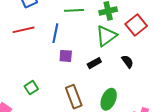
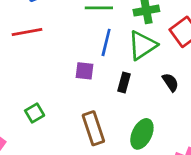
blue line: (55, 33) -> (106, 42), moved
black rectangle: (94, 63) -> (124, 83), turned -48

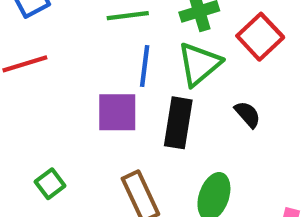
purple square: (84, 71) -> (117, 112), size x1.5
black rectangle: (124, 83) -> (178, 123), size x1.6

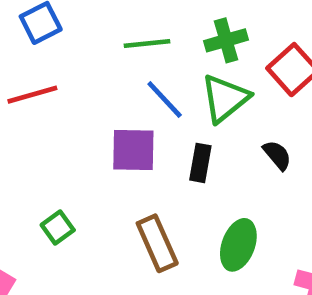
blue line: (145, 66) -> (165, 100), turned -51
black rectangle: (178, 123) -> (200, 163), size x0.7

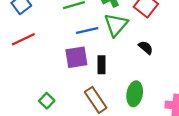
blue line: (165, 100) -> (87, 30), turned -50
black rectangle: (200, 163) -> (102, 65), moved

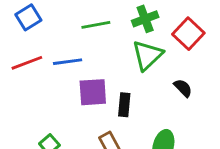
blue line: (87, 30) -> (68, 62), moved

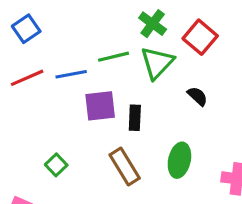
green cross: (145, 19) -> (153, 24), turned -30
green line: (96, 25) -> (114, 57), moved

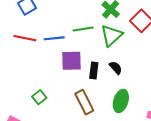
red line: (27, 78) -> (25, 38), turned 30
black semicircle: (197, 96) -> (116, 68), moved

